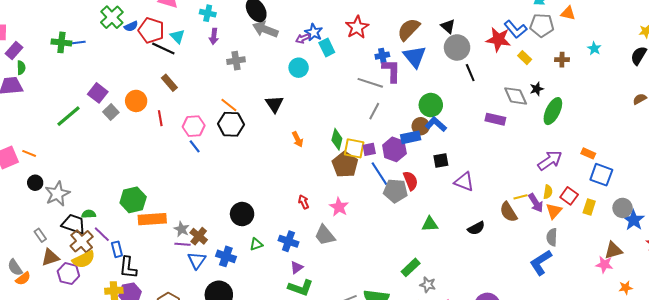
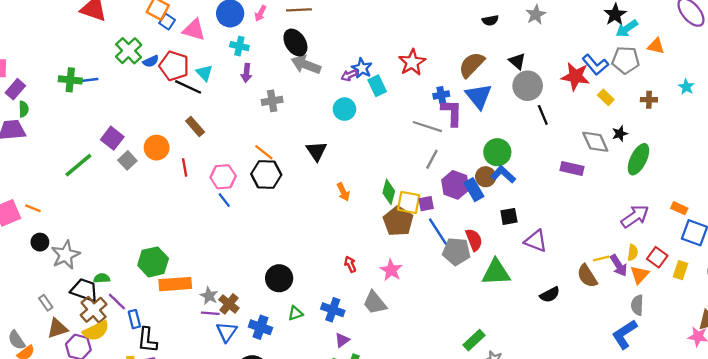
blue rectangle: (411, 137) -> (474, 190), turned 72
purple hexagon: (394, 149) -> (455, 185), moved
green triangle: (430, 224) -> (496, 272), moved, size x1.5

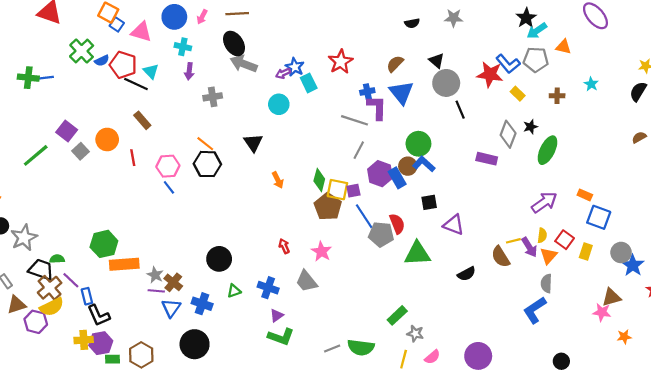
gray star: (536, 15) -> (454, 18), turned 30
brown semicircle: (472, 65) -> (395, 64), size x0.7
gray diamond: (595, 142) -> (508, 134), turned 45
black L-shape: (147, 340) -> (99, 315), turned -30

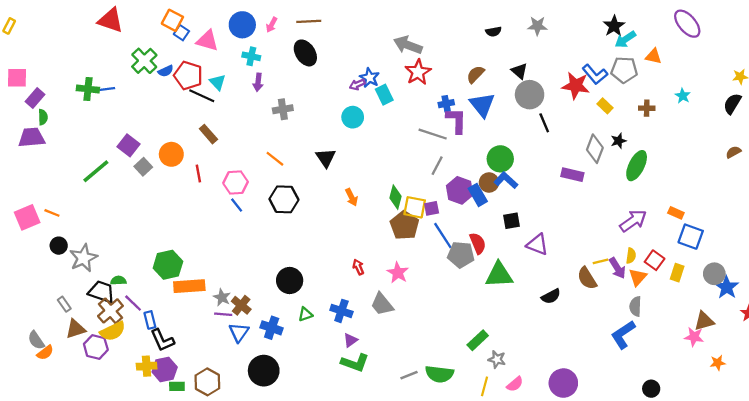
gray arrow: (244, 64) -> (408, 45), moved
black hexagon: (207, 164) -> (284, 199), moved

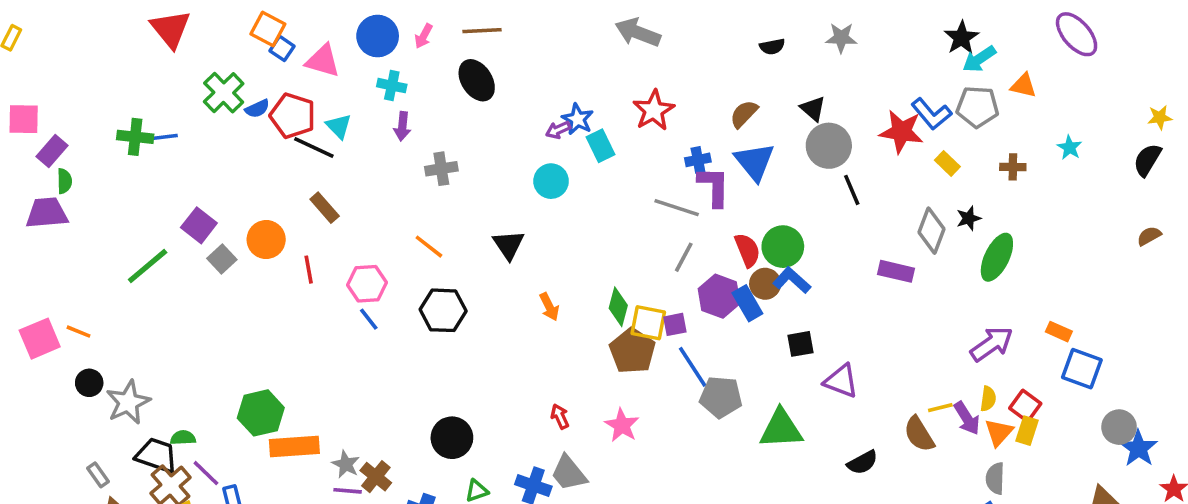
red triangle: (110, 20) -> (171, 29), turned 32
gray arrow: (408, 45) -> (638, 32), moved
red semicircle: (478, 243) -> (747, 250), moved
yellow rectangle: (677, 273) -> (1027, 431), moved
gray trapezoid: (382, 304) -> (569, 473), moved

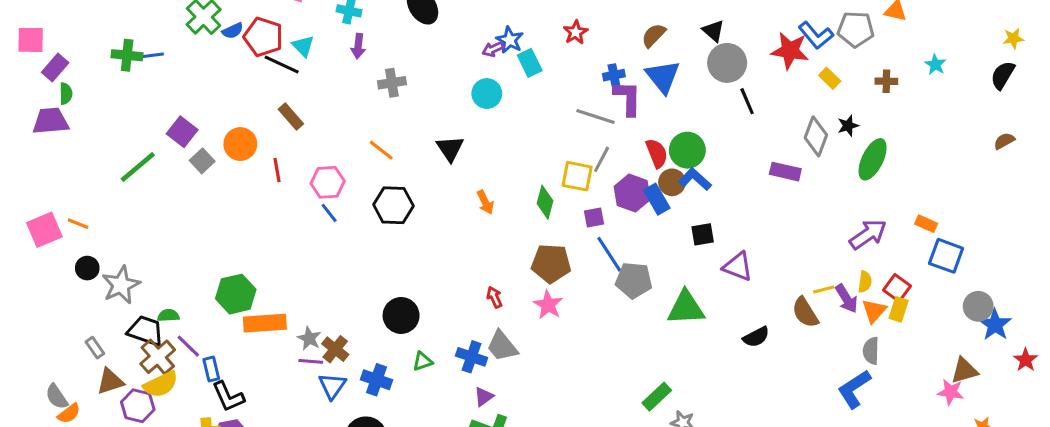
red star: (654, 110) -> (576, 32), size x0.7
yellow square: (648, 323) -> (577, 176), moved
brown pentagon: (632, 351) -> (551, 263), moved, turned -30

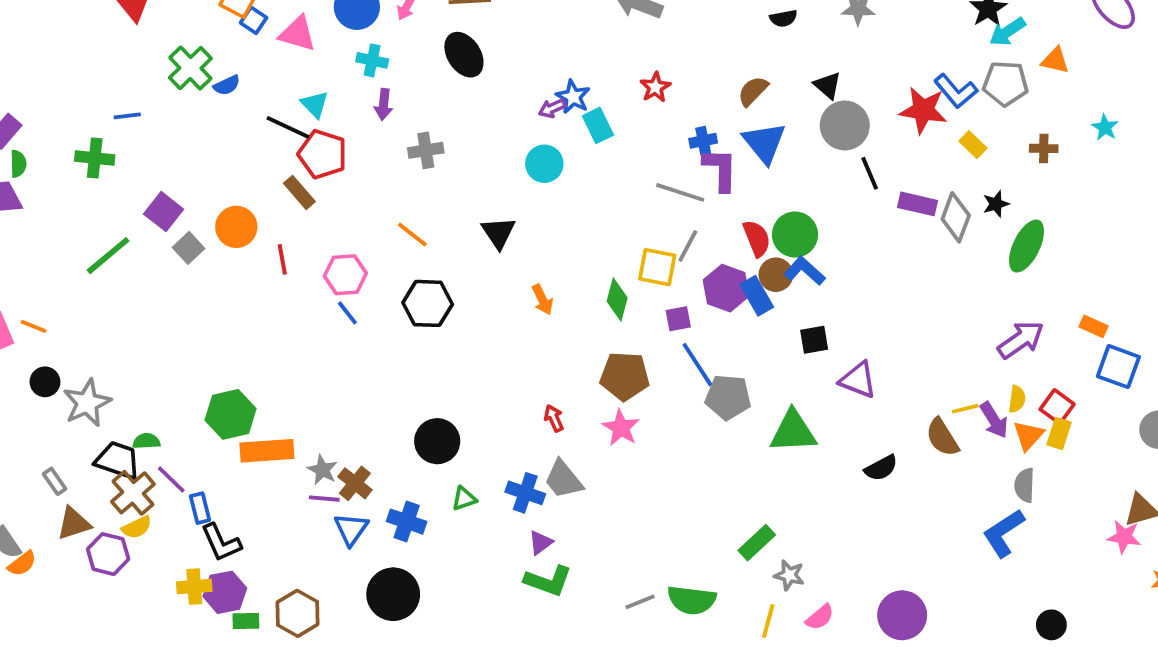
red pentagon: (263, 37) -> (322, 154), moved
green cross: (127, 55) -> (95, 158), moved
purple rectangle: (785, 172) -> (917, 204), moved
yellow semicircle: (161, 384) -> (137, 527), size x0.7

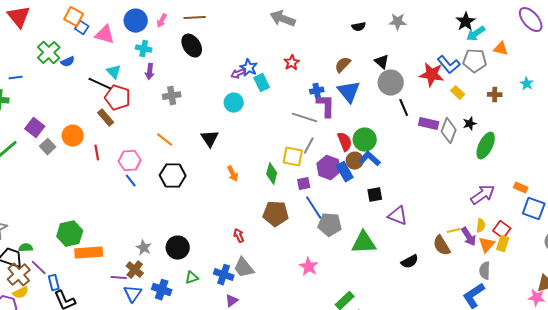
pink star: (621, 428) -> (309, 267), moved
gray star: (322, 470) -> (144, 248), moved

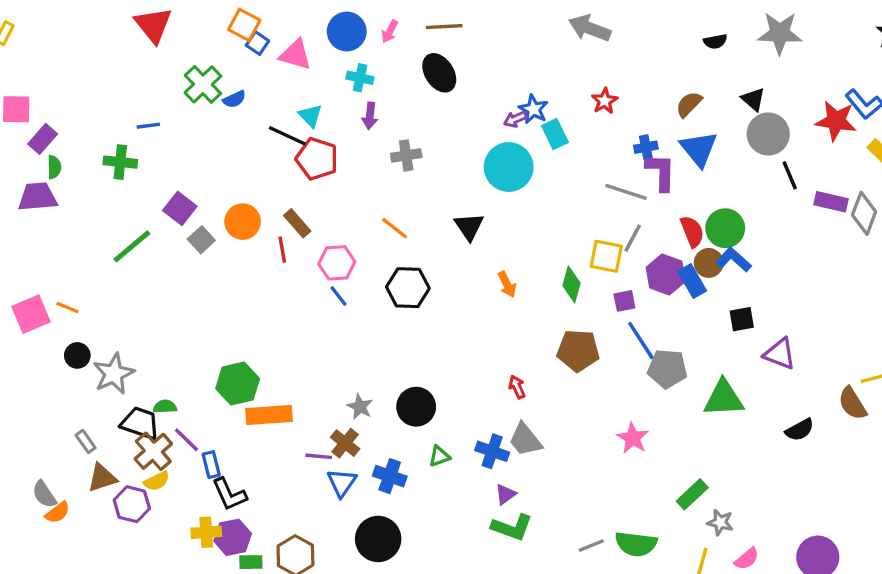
gray star: (398, 22) -> (780, 33), size x1.5
cyan circle: (234, 103) -> (509, 167), size x1.5
brown rectangle: (106, 118) -> (297, 223), moved

